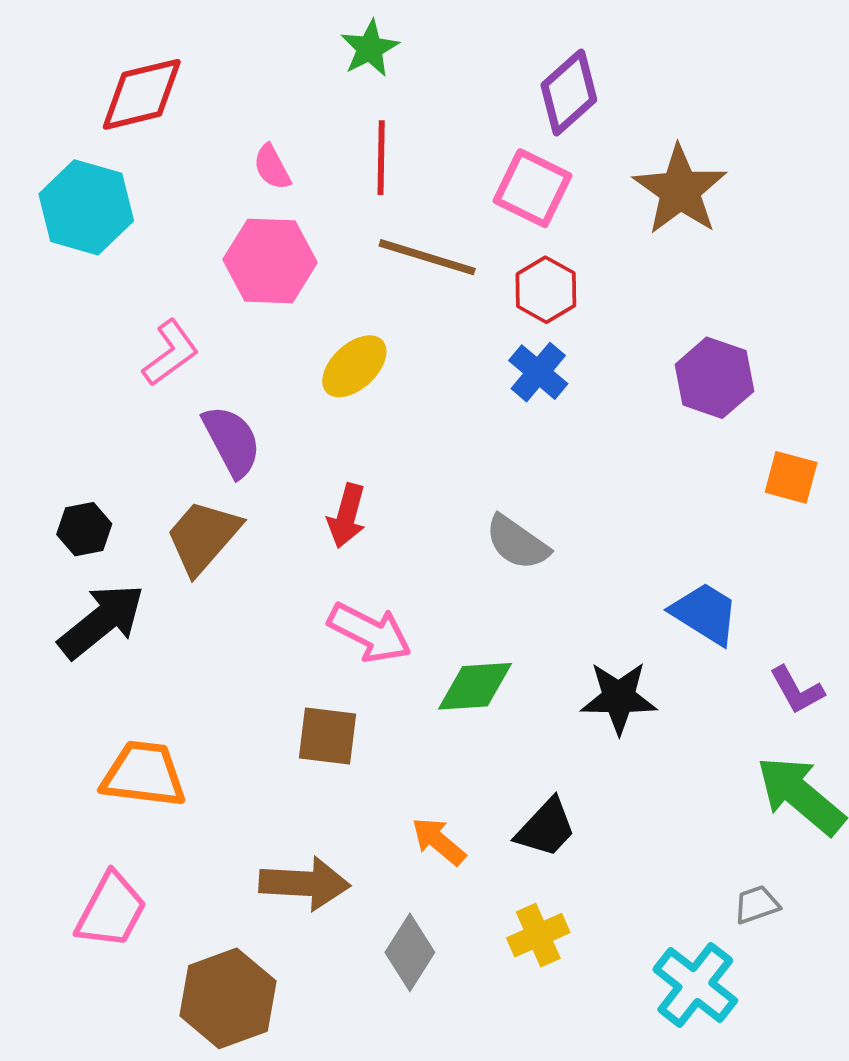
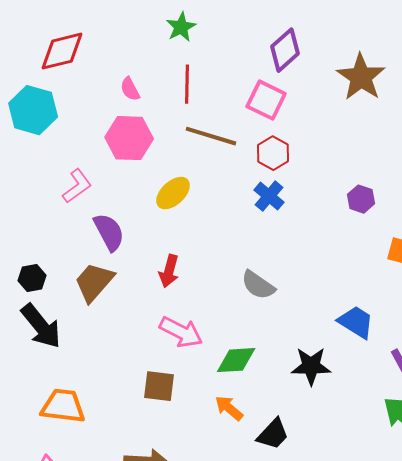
brown star: (680, 190) -> (361, 77), moved
purple hexagon: (714, 378) -> (361, 199), size x0.7
black arrow: (102, 621) -> (41, 326), turned 90
orange arrow: (439, 841) -> (229, 408), moved

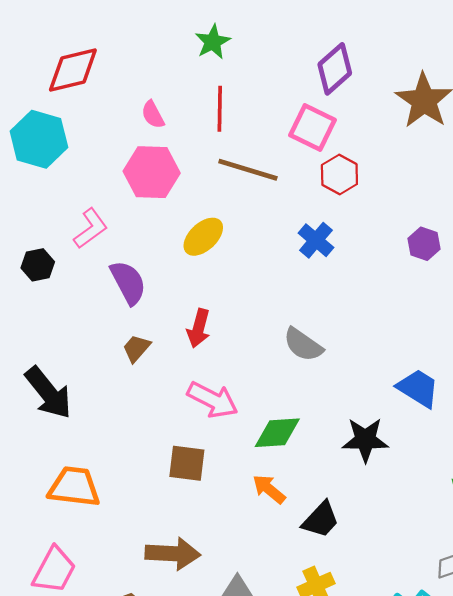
red hexagon: (273, 153) -> (339, 174), moved
black hexagon: (32, 278) -> (38, 265), moved
brown trapezoid: (94, 282) -> (136, 348), moved, size x0.6

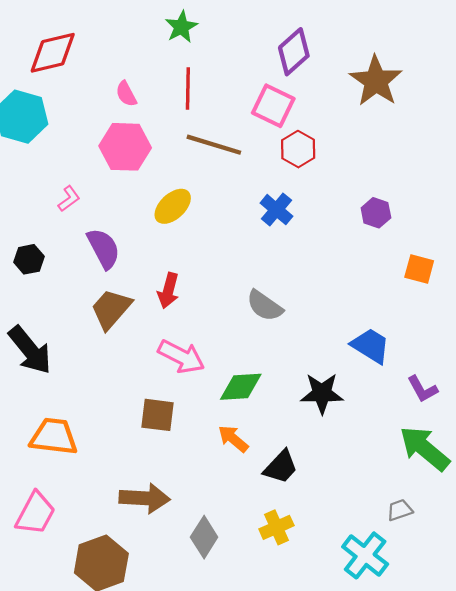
pink L-shape: (91, 228) -> (69, 199), size x0.7
black hexagon: (38, 265) -> (29, 259), moved
brown trapezoid: (136, 348) -> (111, 309), size x1.6

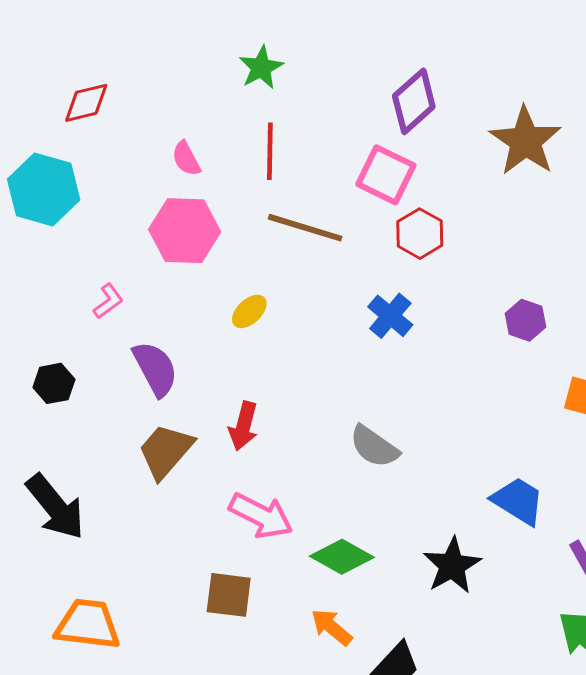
red diamond: (53, 53) -> (86, 103), size x0.7
yellow ellipse: (173, 206) -> (249, 311), size x0.7
green diamond: (241, 387) -> (342, 557), turned 33
black star: (322, 393) -> (452, 566), turned -30

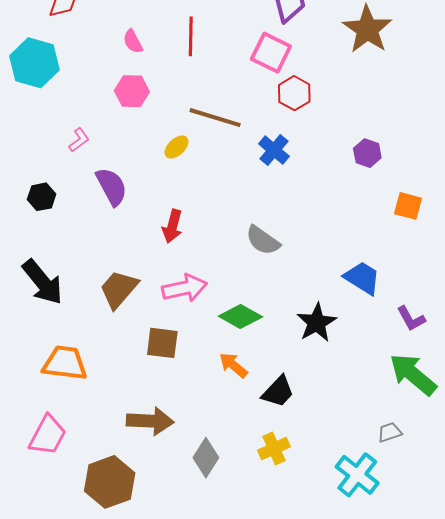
brown line: (305, 228) -> (215, 118), moved
pink hexagon: (185, 231) -> (132, 91), size x0.7
brown trapezoid: (166, 451) -> (119, 289), moved
pink arrow: (261, 516) -> (185, 288), turned -39

